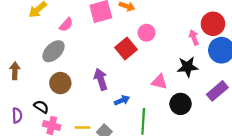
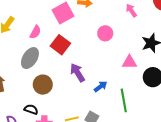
pink circle: (146, 33) -> (105, 33), moved
pink arrow: (194, 37) -> (131, 10), moved
red square: (126, 48) -> (60, 45), moved

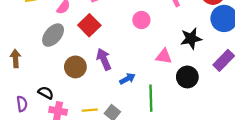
brown circle: (43, 85) -> (75, 67), moved

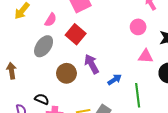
pink circle: (141, 20) -> (138, 27), moved

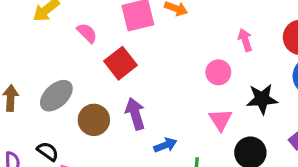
pink semicircle: (51, 20) -> (87, 33), turned -88
gray ellipse: (44, 46) -> (56, 96), moved
pink triangle: (146, 56) -> (220, 120), turned 42

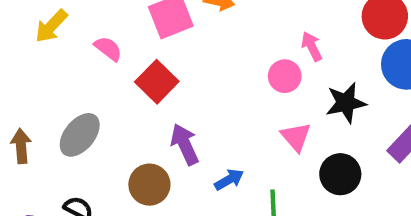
pink arrow: (245, 40) -> (312, 46), moved
brown circle: (94, 120) -> (149, 185), moved

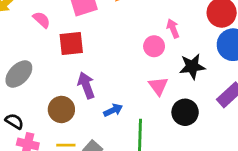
red square: (157, 82) -> (71, 43), turned 35

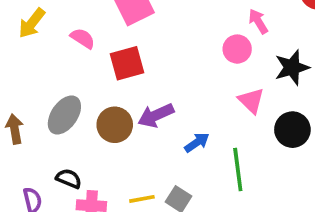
purple arrow: (86, 85) -> (156, 115), turned -85
brown circle: (61, 109) -> (115, 125), moved

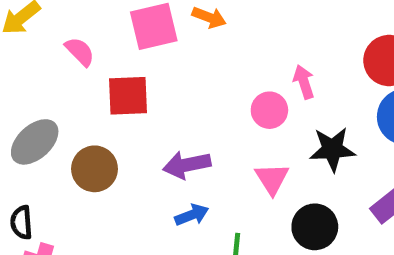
purple arrow: (156, 115) -> (187, 165), moved
black semicircle: (69, 179) -> (21, 222), turned -130

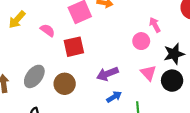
black circle: (315, 227) -> (172, 81), moved

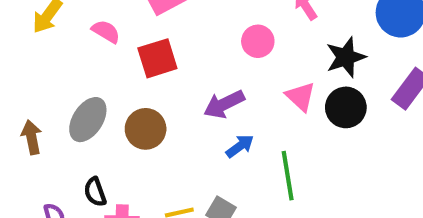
pink circle: (141, 41) -> (258, 41), moved

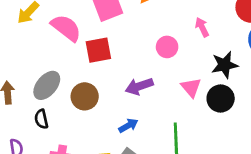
pink semicircle: (106, 31) -> (66, 28), size x1.6
blue arrow: (240, 146) -> (128, 126), moved
black semicircle: (95, 192) -> (41, 119), moved

